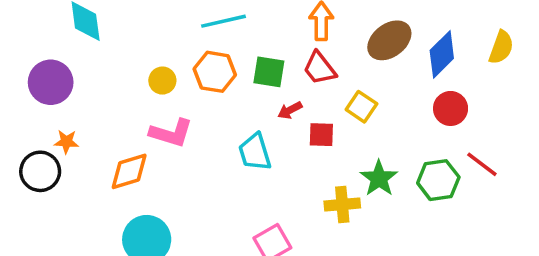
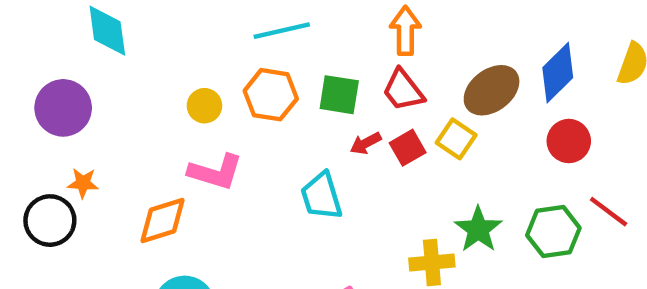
brown ellipse: (389, 40) -> (492, 90), moved
red square: (321, 135) -> (408, 148), moved, turned -32

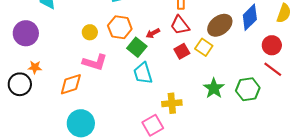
green square: (339, 95) -> (137, 47), moved, turned 30
red circle: (569, 141) -> (272, 45), moved
red arrow: (366, 143) -> (153, 33), moved
red line: (609, 212) -> (273, 69), moved
yellow cross: (432, 262) -> (172, 103), moved

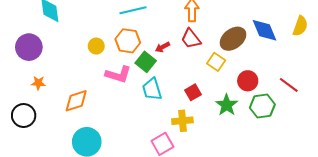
blue diamond: (250, 17) -> (265, 30), turned -68
red circle: (272, 45) -> (248, 81), moved
red square: (182, 51) -> (193, 92), moved
pink L-shape: (95, 62) -> (118, 74), moved
black circle: (20, 84) -> (24, 115), moved

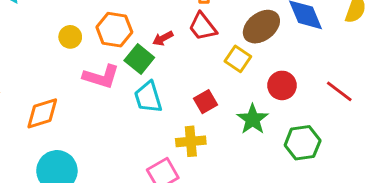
green hexagon: (262, 106) -> (303, 143), moved

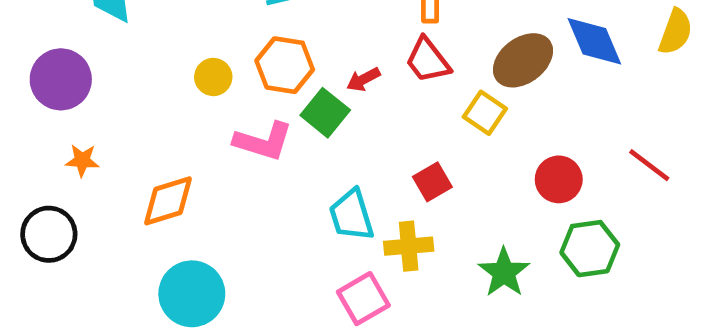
red circle: (282, 85) -> (559, 179), moved
cyan trapezoid: (148, 97) -> (351, 215), moved
green star: (253, 119) -> (504, 272), moved

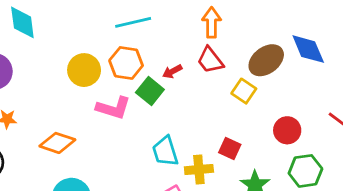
yellow circle: (213, 77) -> (84, 70), size x1.5
red square: (432, 182) -> (230, 148), moved, turned -35
orange diamond: (168, 201) -> (57, 143), turned 36

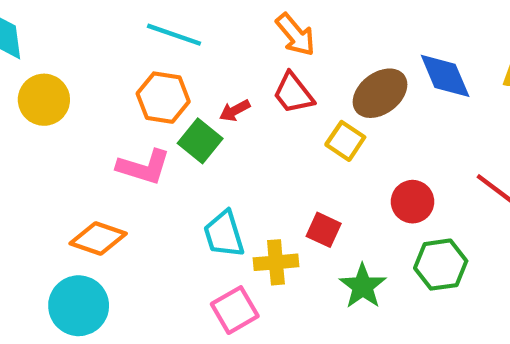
cyan line: (133, 22) -> (174, 35), turned 32
orange arrow: (212, 22) -> (295, 35), turned 140
yellow circle: (84, 70) -> (44, 100), moved
orange diamond: (57, 143) -> (98, 239), moved

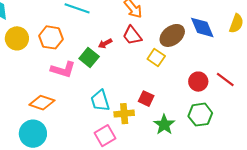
orange hexagon: (163, 98) -> (51, 37), moved
red circle: (413, 202) -> (198, 82), moved

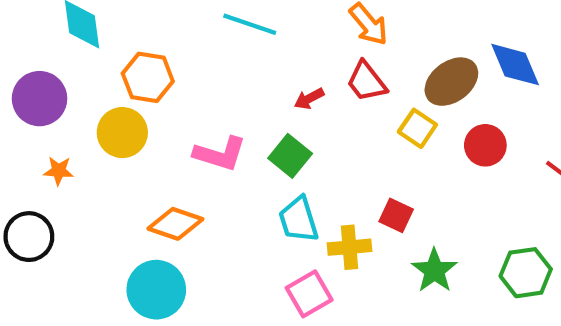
orange hexagon: (51, 37) -> (148, 77), moved
yellow circle: (17, 38) -> (122, 133), moved
green square: (89, 57) -> (290, 156), moved
red circle: (198, 82) -> (485, 145), moved
green hexagon: (200, 115) -> (526, 273), moved

